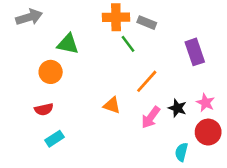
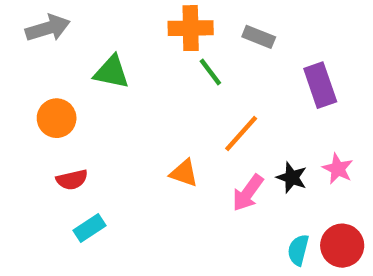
gray rectangle: (147, 23) -> (259, 37), moved
orange circle: (51, 72) -> (57, 118), moved
red circle: (208, 132) -> (342, 246), moved

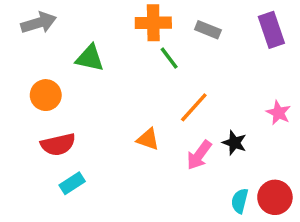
purple rectangle: (320, 85) -> (271, 30), moved
pink star: (338, 169) -> (278, 113), moved
red semicircle: (72, 180) -> (58, 144), size x1.4

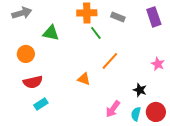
black star: (234, 143) -> (140, 90), moved
pink arrow: (199, 155) -> (113, 109), moved

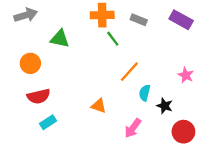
purple rectangle: (154, 17) -> (181, 20), turned -42
orange triangle: (84, 79) -> (99, 106), moved
cyan semicircle: (136, 114) -> (145, 93), moved

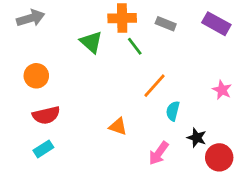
green triangle: (60, 39) -> (91, 42), moved, turned 30
black star: (165, 106) -> (197, 138), moved
cyan rectangle: (48, 122) -> (43, 149), moved

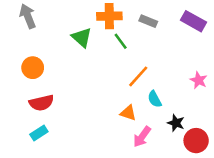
gray arrow: (31, 18) -> (28, 16), turned -95
cyan semicircle: (173, 111) -> (155, 99), turned -42
orange triangle: (118, 126) -> (128, 113), moved

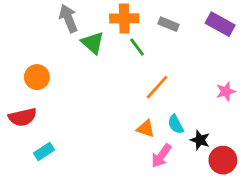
gray arrow: (28, 16) -> (68, 18), moved
pink star: (199, 80) -> (226, 91), turned 30
cyan semicircle: (155, 99) -> (176, 124), moved
red semicircle: (41, 103) -> (23, 117), moved

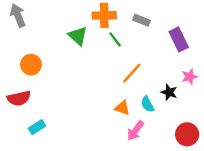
gray arrow: (68, 18) -> (18, 15), moved
purple rectangle: (220, 24) -> (179, 39), moved, turned 35
black star: (200, 140) -> (169, 92), moved

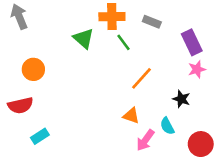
pink star: (189, 77) -> (197, 69), moved
cyan semicircle: (147, 104) -> (167, 126), moved

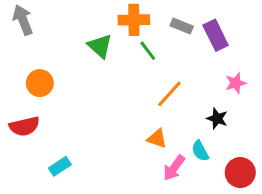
purple rectangle: (192, 42) -> (216, 35), moved
cyan rectangle: (40, 136) -> (60, 166), moved

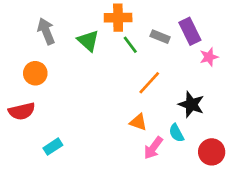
gray arrow: (23, 20) -> (46, 31), moved
gray rectangle: (182, 26) -> (160, 37), moved
pink star: (236, 83) -> (209, 57), moved
black star: (217, 119) -> (191, 104), size x1.4

